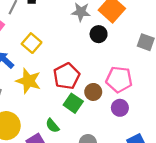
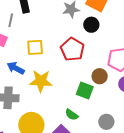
yellow square: (32, 43) -> (35, 47), turned -30
red pentagon: (67, 76) -> (72, 49), moved

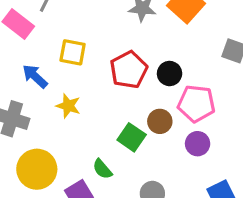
black circle: (91, 25) -> (170, 74), moved
yellow star: (41, 81) -> (68, 106), size x0.7

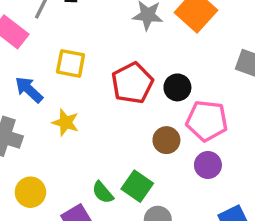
green square: (132, 137) -> (137, 186), moved
yellow circle: (37, 169) -> (30, 192), size x0.7

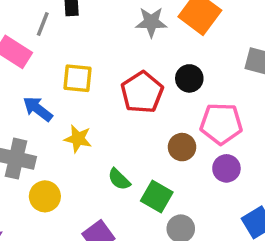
black circle: (177, 87) -> (189, 78), moved
yellow circle: (30, 192) -> (45, 196), moved
green semicircle: (103, 192) -> (119, 179), moved

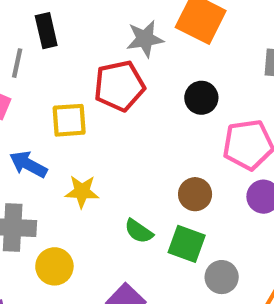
red pentagon: (142, 92) -> (119, 86), moved, turned 30
brown circle: (182, 147) -> (195, 194), moved

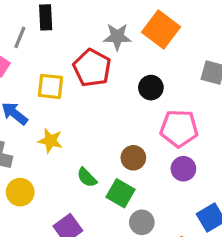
red pentagon: (119, 86) -> (92, 68), turned 30

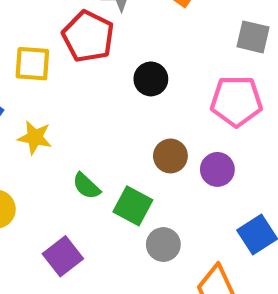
black circle: (151, 88) -> (151, 79), moved
pink pentagon: (179, 128) -> (236, 101), moved
brown circle: (133, 158) -> (170, 156), moved

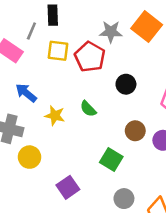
yellow square: (32, 64) -> (58, 51), moved
green semicircle: (86, 186) -> (88, 109), moved
gray circle: (163, 245) -> (124, 199), moved

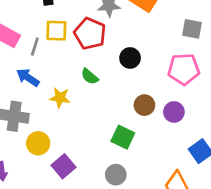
gray line: (31, 31) -> (35, 47), moved
green semicircle: (88, 109) -> (90, 76), moved
purple square: (68, 187) -> (63, 166), moved
gray circle: (124, 199) -> (116, 175), moved

